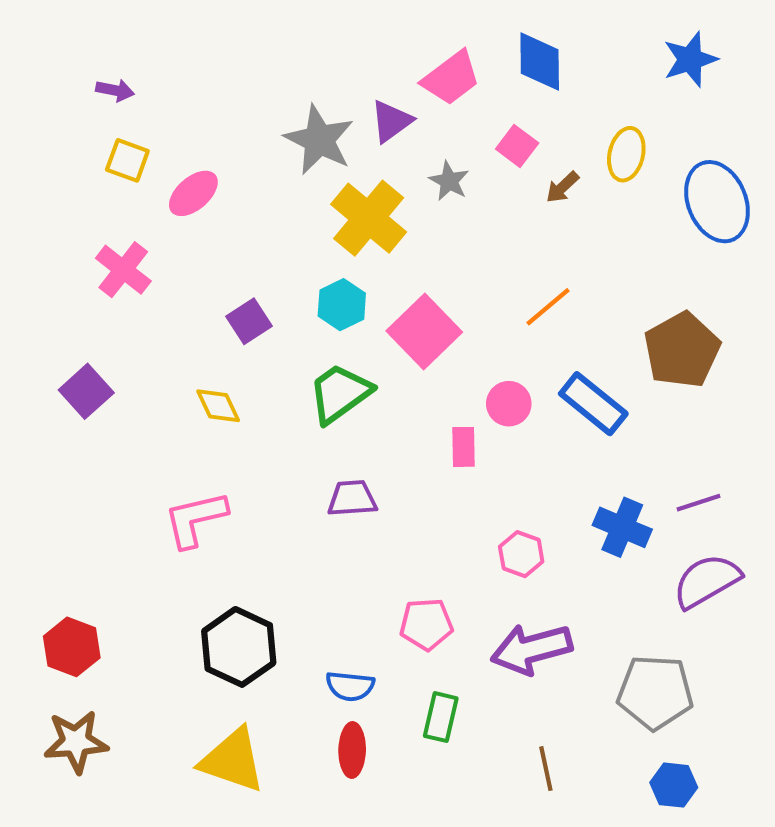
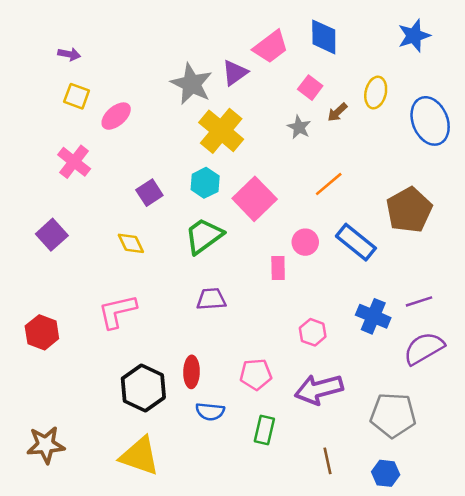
gray star: (449, 181) -> (299, 127), moved
red hexagon: (72, 647) -> (42, 332), moved
red ellipse: (352, 750) -> (192, 372), moved
blue hexagon: (674, 785) -> (386, 473), moved

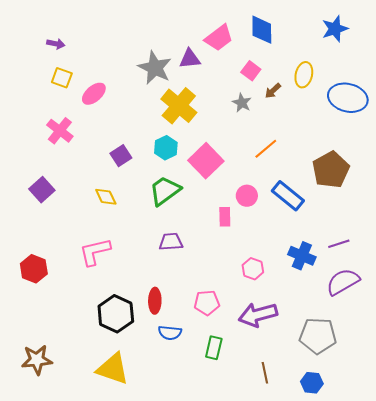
purple triangle: (235, 73) -> (190, 59), turned 30
blue ellipse: (430, 121) -> (348, 98), turned -54

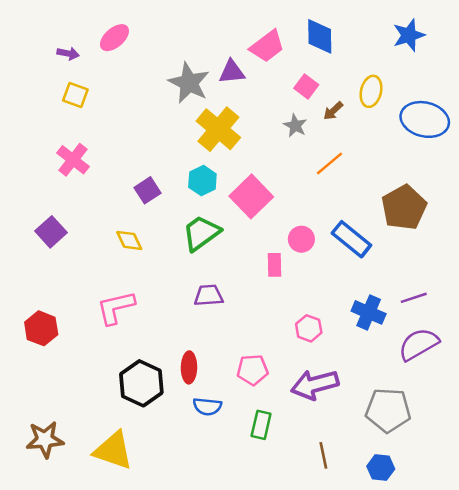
pink ellipse: (94, 94) -> (114, 38), moved
orange line: (266, 149) -> (329, 163), moved
yellow triangle: (113, 369) -> (113, 450), moved

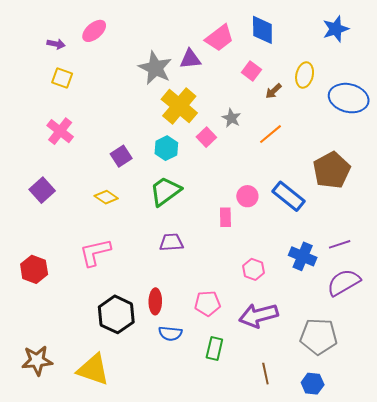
gray star: (295, 126) -> (231, 118), moved
pink square: (251, 196) -> (206, 137), moved, size x0.6
yellow diamond: (129, 240) -> (106, 197), turned -30

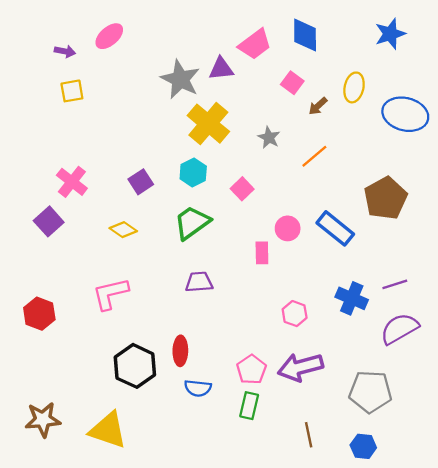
yellow square: (62, 78) -> (72, 91), turned -30
pink cross: (60, 131) -> (72, 182), moved
pink square: (206, 137) -> (242, 189), moved
pink pentagon: (207, 303) -> (251, 369), moved, turned -30

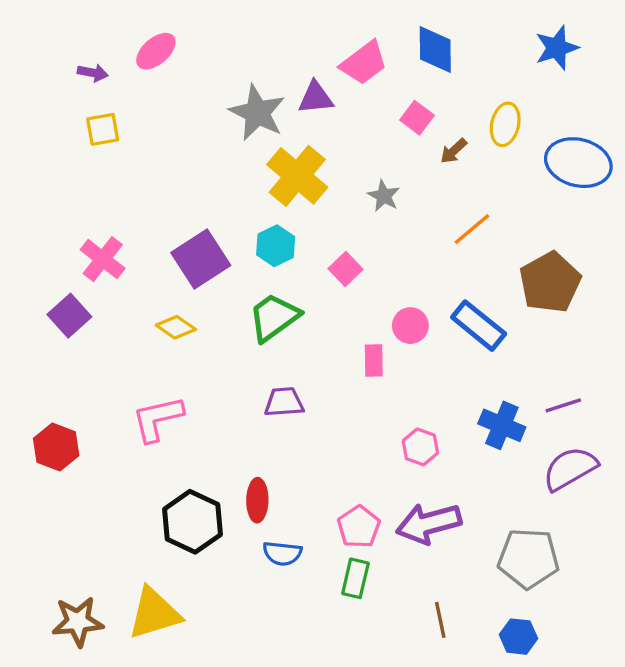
orange line: (314, 156) -> (472, 229), moved
purple square: (141, 182) -> (201, 259), size x1.6
brown star: (43, 420) -> (78, 622), moved
yellow triangle: (108, 430) -> (154, 613), turned -36

